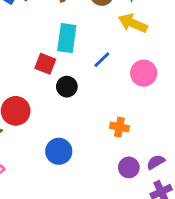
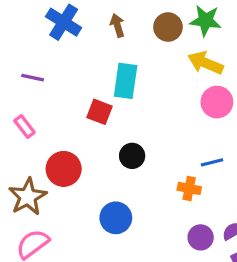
blue line: (102, 60) -> (212, 162), moved, turned 30
pink circle: (144, 73) -> (217, 102), moved
black circle: (67, 87) -> (132, 156), moved

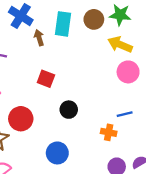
brown arrow: (117, 25) -> (39, 38), moved
cyan rectangle: (126, 81) -> (63, 24), moved

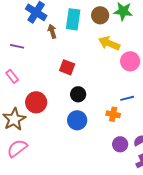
yellow arrow: (120, 45) -> (109, 43), moved
red square: (46, 79) -> (67, 67), moved
blue circle: (57, 153) -> (77, 120), moved

